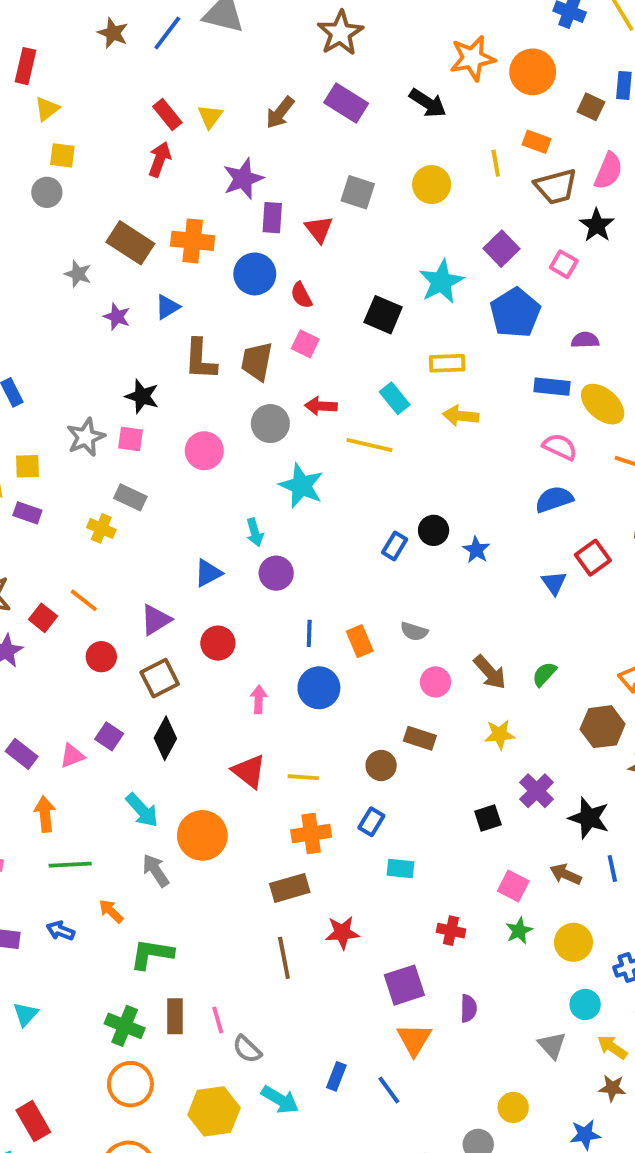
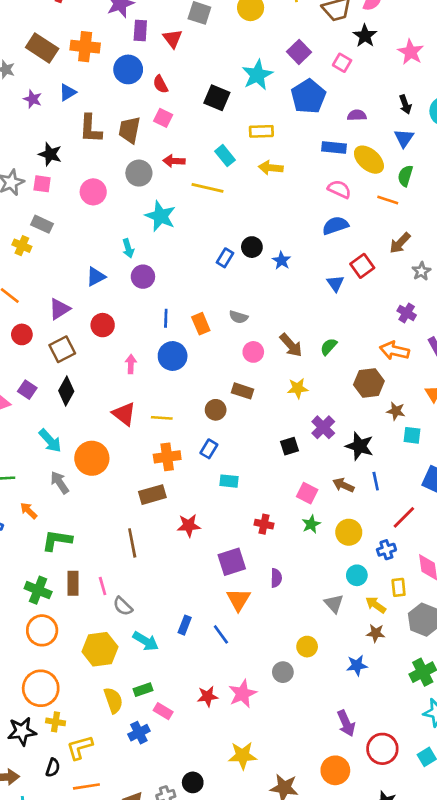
brown line: (284, 958) -> (132, 543), moved

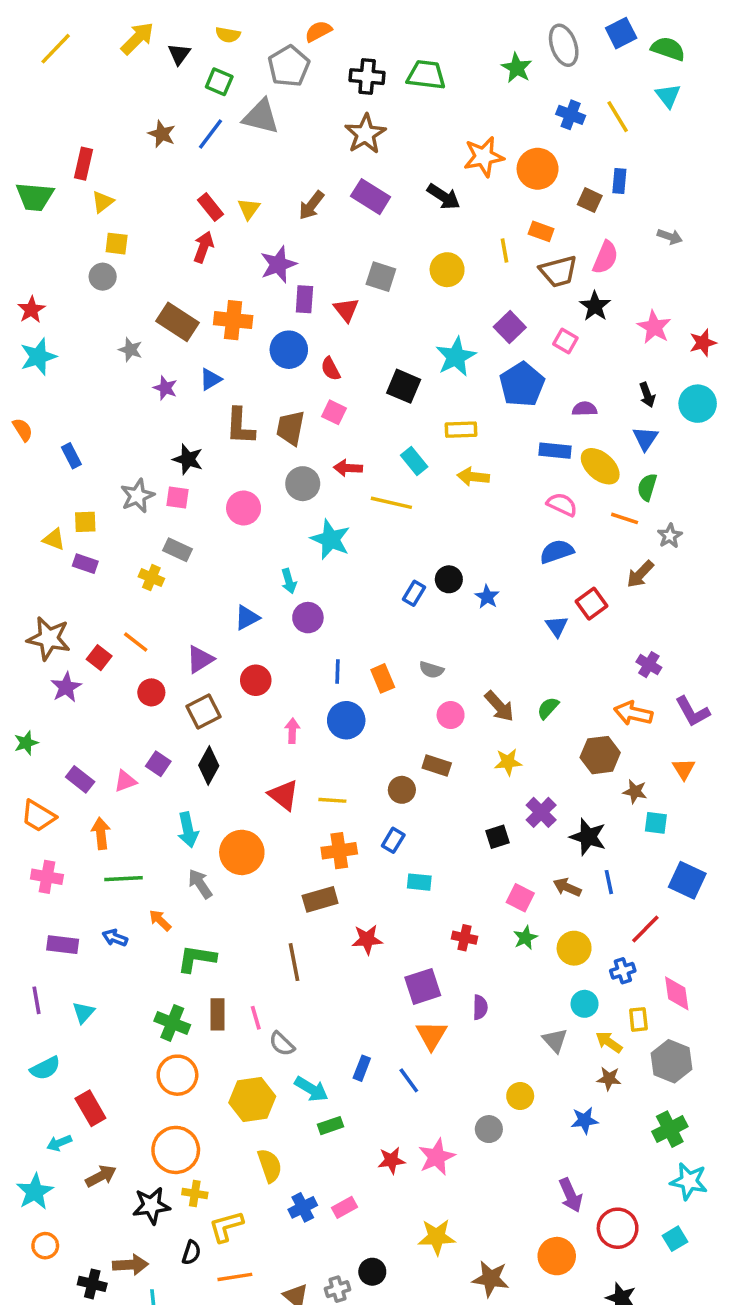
gray star: (421, 271) -> (670, 536), moved
cyan arrow: (50, 441) -> (188, 830), turned 30
green rectangle: (143, 690) -> (331, 1126), moved
pink rectangle: (163, 711) -> (344, 1207), moved, turned -60

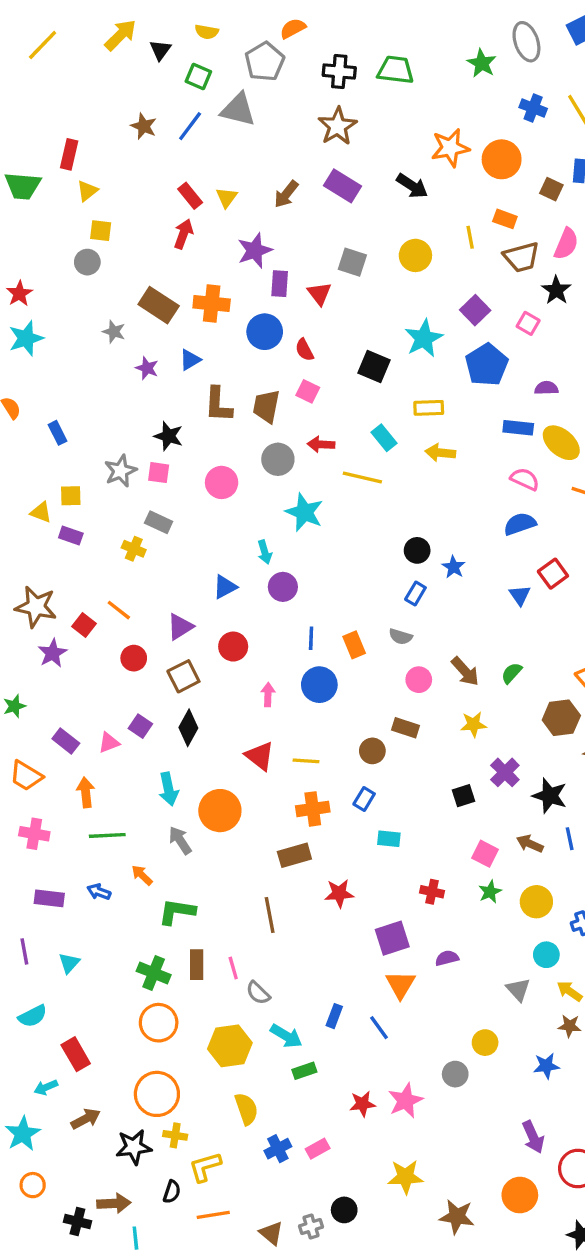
blue rectangle: (414, 593) -> (415, 593), moved
purple semicircle: (480, 1007) -> (447, 958), turned -105

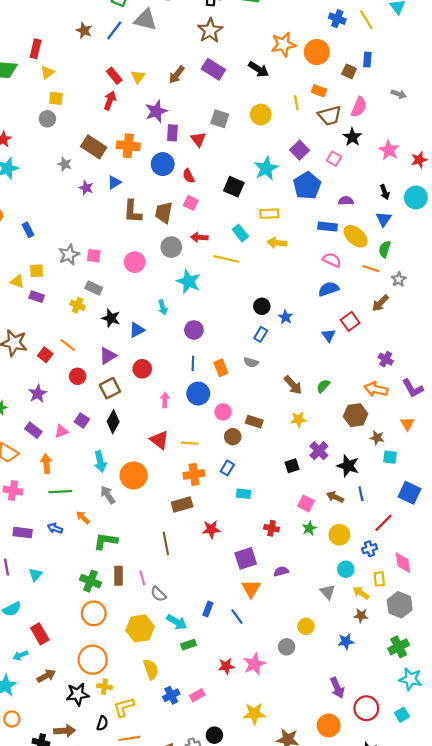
black star: (169, 436) -> (111, 318), moved
purple circle: (283, 587) -> (194, 330), moved
purple star: (53, 653) -> (38, 394), moved
pink circle: (419, 680) -> (223, 412), moved

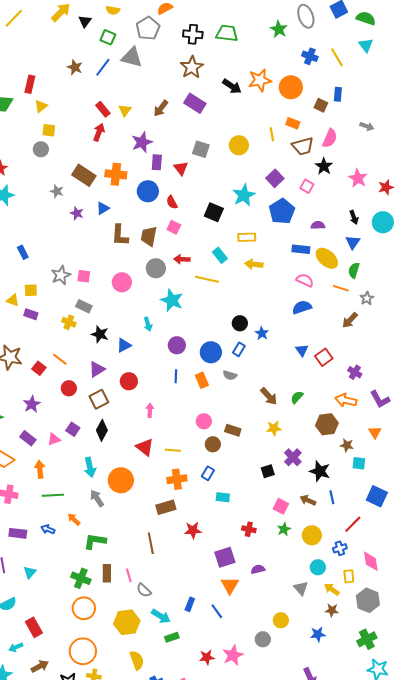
black arrow: (259, 69) -> (232, 86), moved
red square: (350, 321) -> (324, 357), moved
blue circle: (198, 394) -> (211, 352), moved

